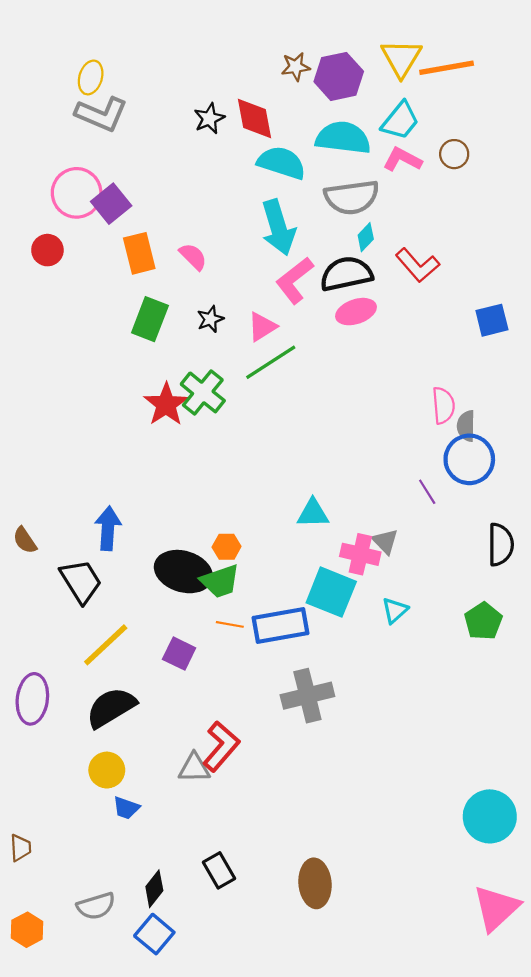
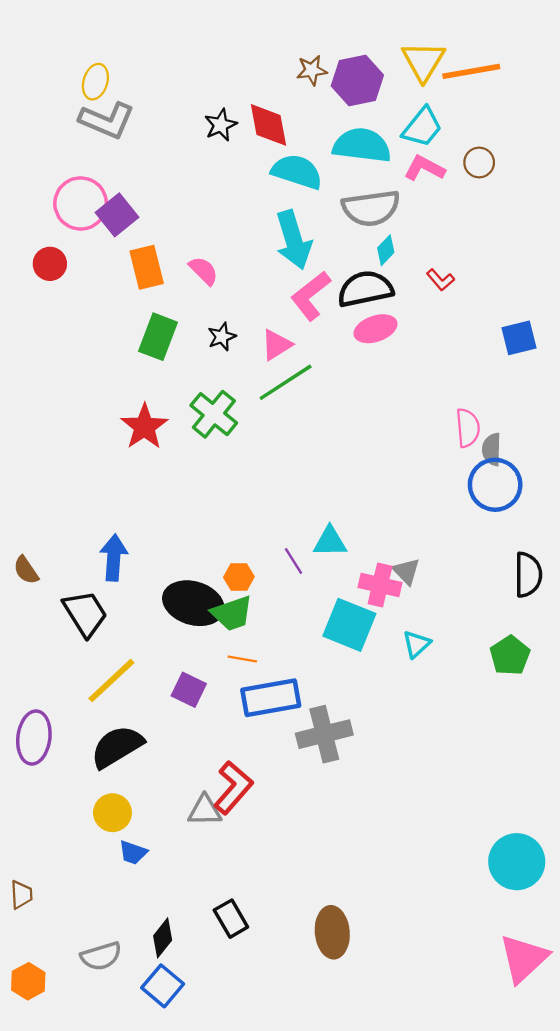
red L-shape: (417, 265) -> (440, 280), size x0.6
red star: (166, 404) -> (144, 427), moved
purple line: (427, 492) -> (294, 561), moved
blue rectangle: (280, 625) -> (271, 698), moved

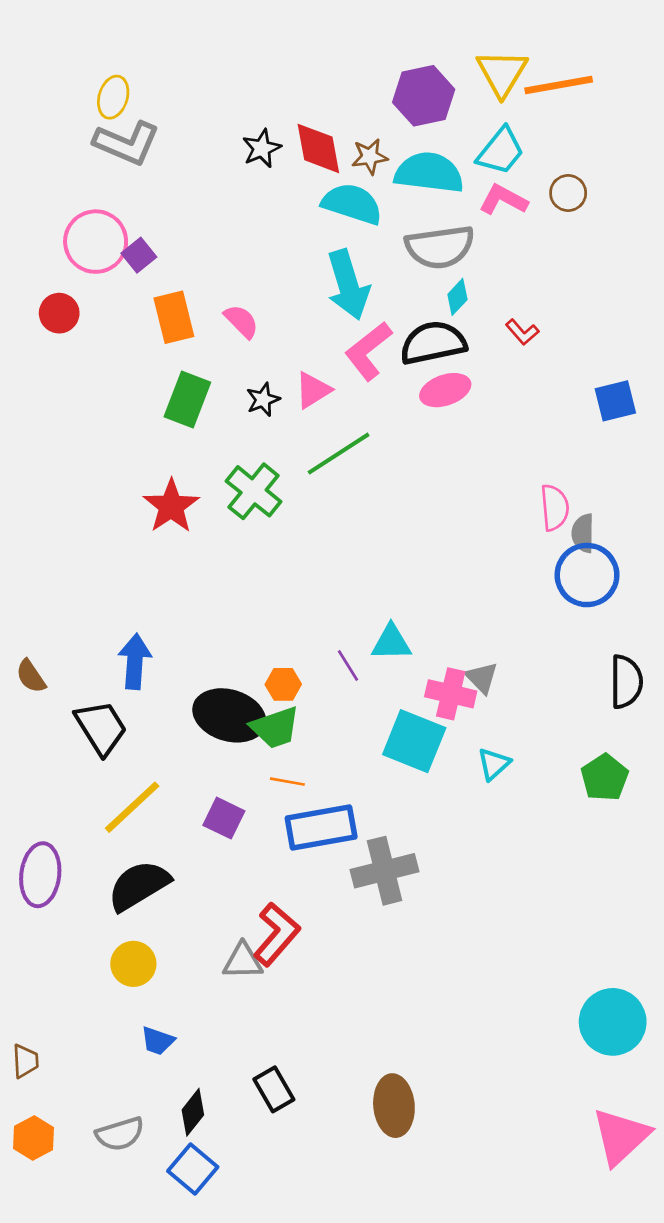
brown star: (312, 70) -> (370, 157), moved
purple square: (117, 215) -> (139, 255), size x0.7
pink triangle: (276, 345) -> (313, 390), moved
blue trapezoid: (133, 853) -> (158, 1041), moved
orange hexagon: (28, 981) -> (34, 1138), moved

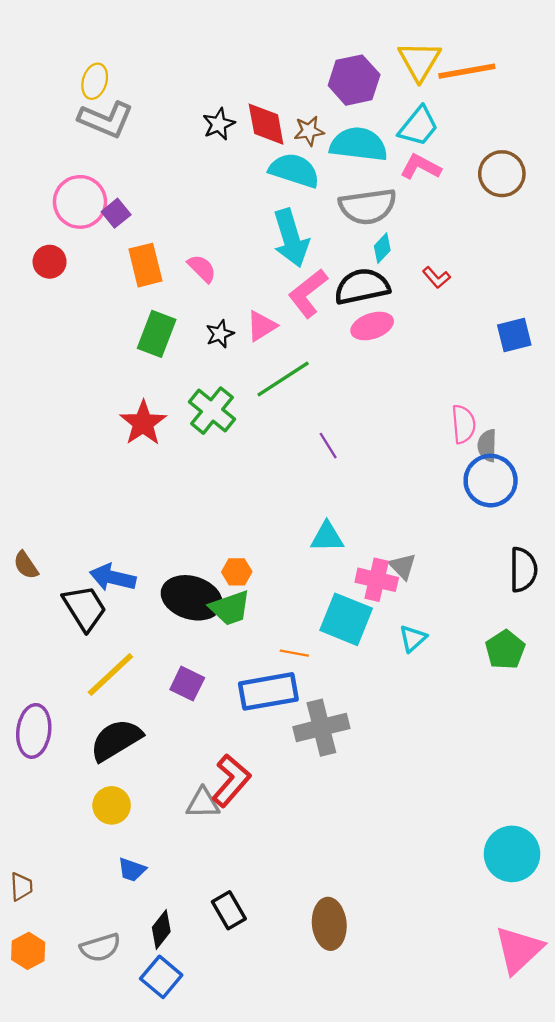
brown circle: (568, 193) -> (502, 174), moved, size x1.5
blue arrow: (135, 661) -> (113, 578), moved, turned -81
purple line: (348, 665) -> (328, 446), moved
orange line: (287, 782) -> (294, 653), moved

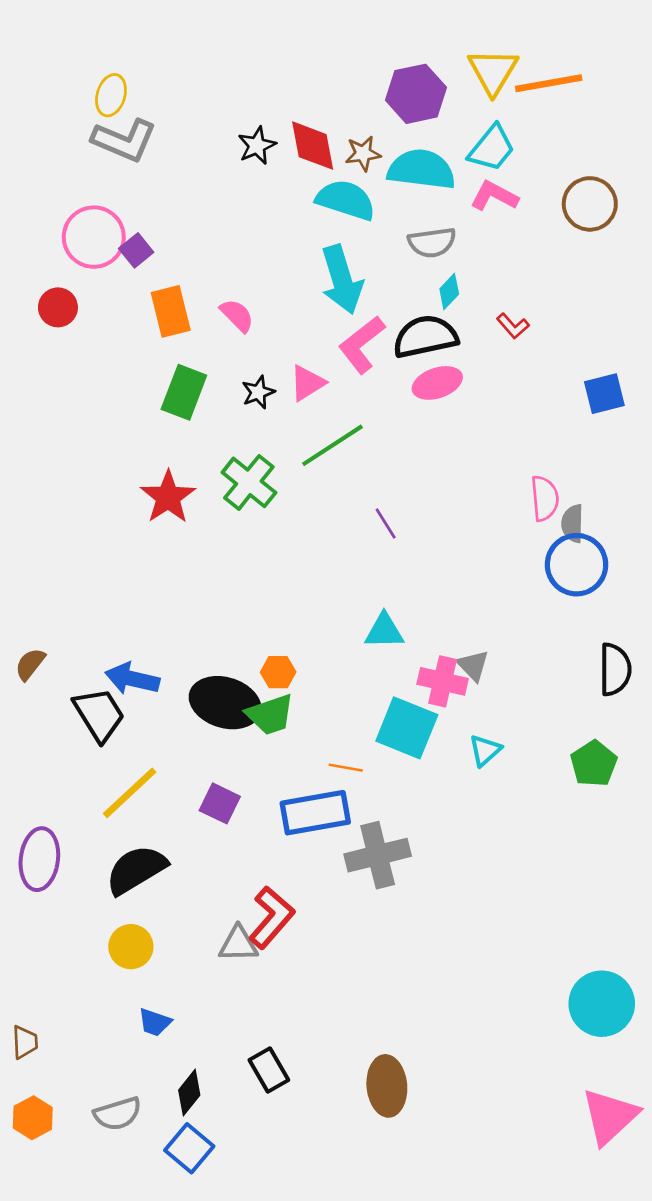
gray semicircle: (368, 206) -> (432, 242), size x0.7
brown semicircle: (26, 565) -> (30, 664), turned 72

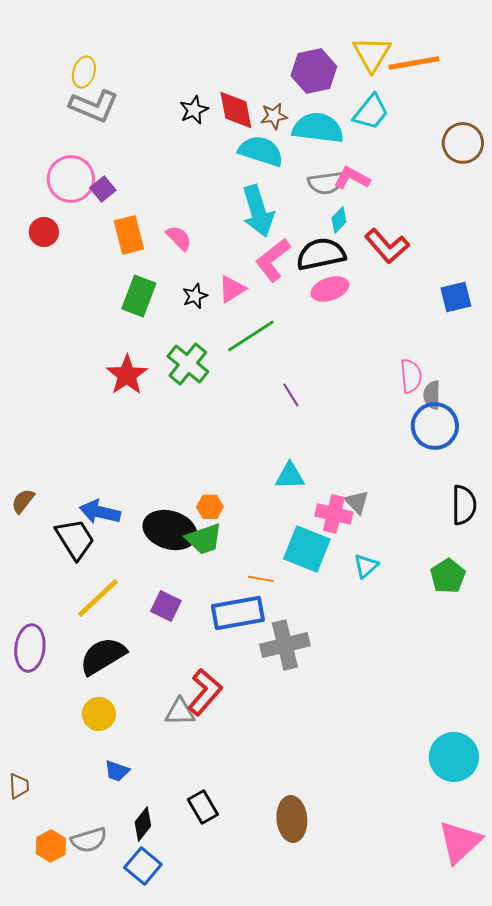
pink L-shape: (494, 196) -> (352, 178), moved
brown circle: (590, 204) -> (463, 143), moved
red L-shape: (513, 326) -> (387, 246), size x1.8
orange hexagon: (33, 1118) -> (51, 846), moved

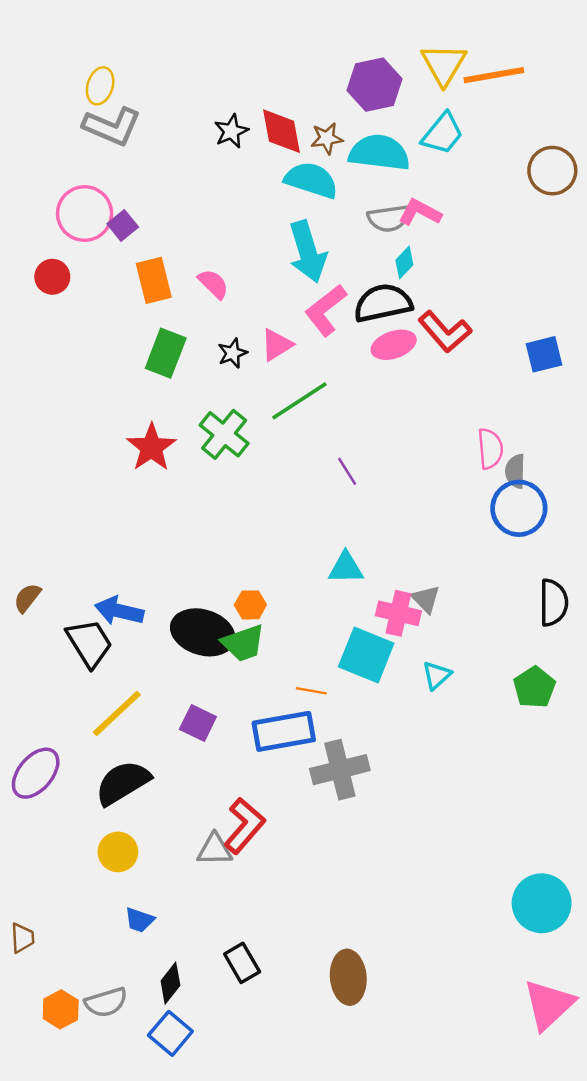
red L-shape: (387, 246) -> (445, 332), moved
purple ellipse: (30, 648) -> (36, 773), turned 33

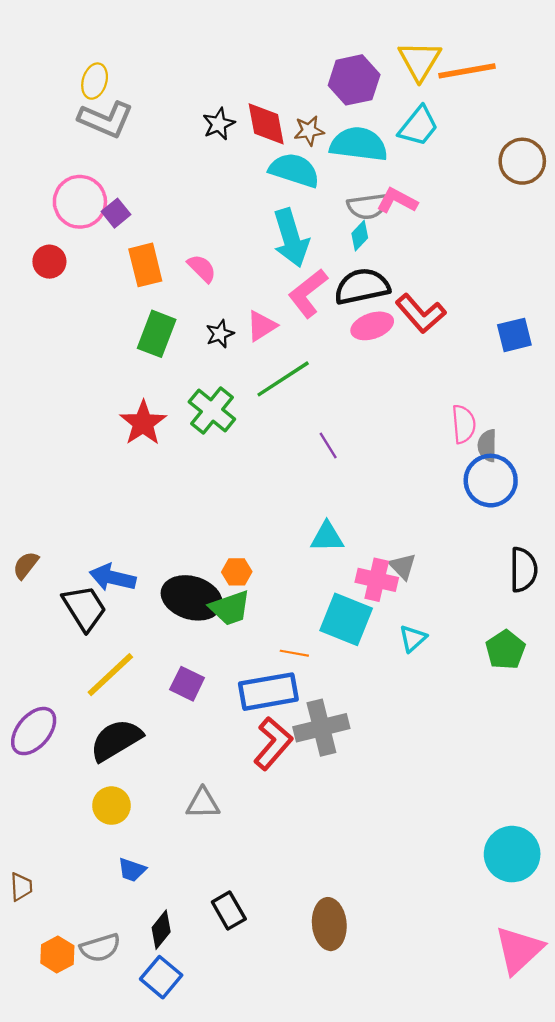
cyan diamond: (404, 262) -> (360, 236), moved
red L-shape: (244, 826) -> (273, 743), moved

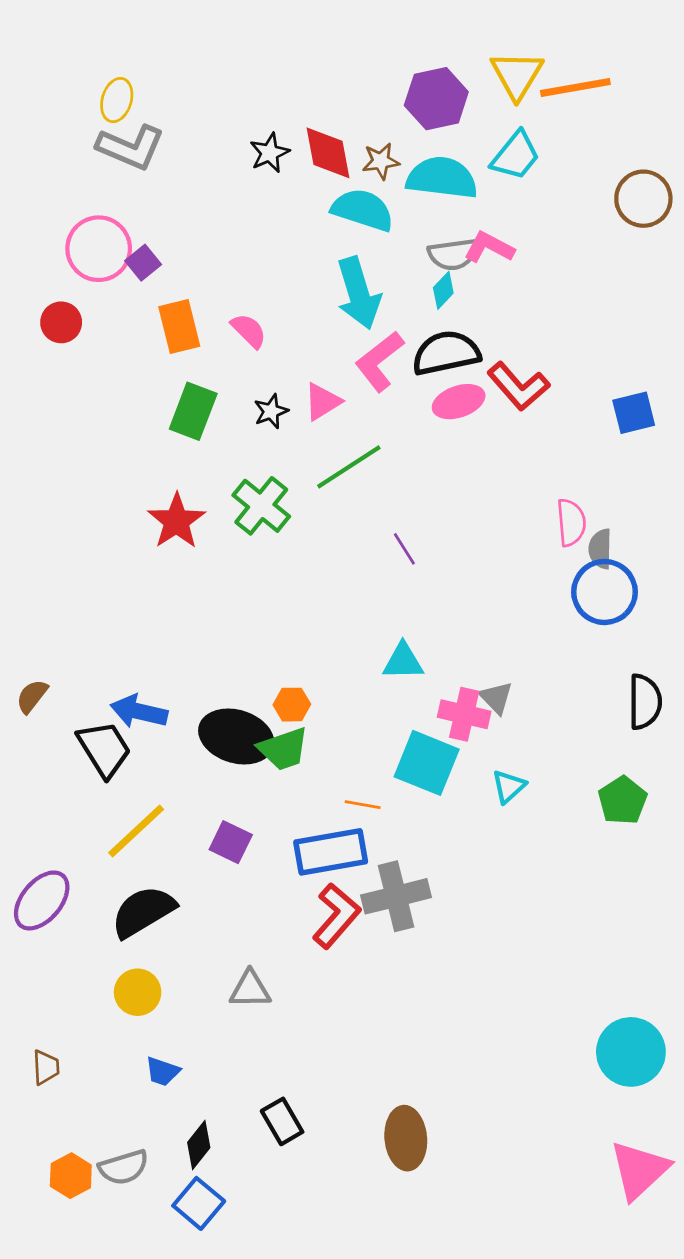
brown trapezoid: (21, 887) -> (46, 1067), moved

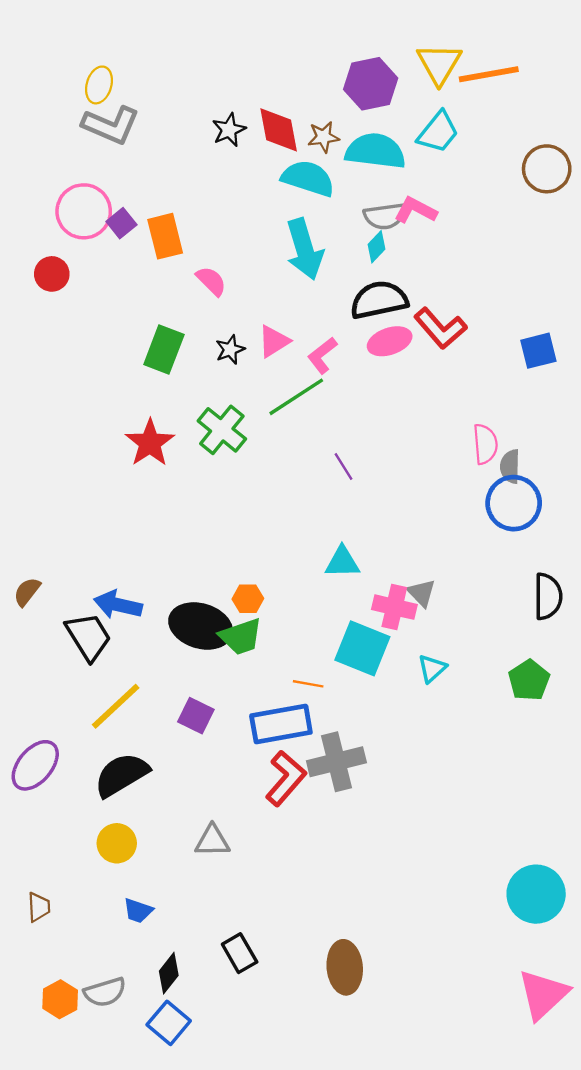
orange rectangle: (179, 327) -> (165, 236), moved
pink L-shape: (379, 361) -> (322, 355), moved, size x0.7

